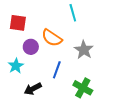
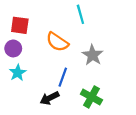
purple circle: (31, 47) -> (13, 48), moved
black arrow: (33, 89) -> (50, 98), moved

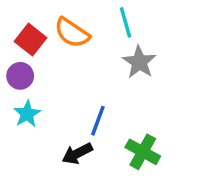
red square: (20, 25) -> (31, 40), turned 30
orange semicircle: (57, 42) -> (72, 33), moved
gray star: (93, 55) -> (139, 62), moved

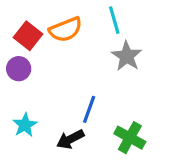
orange semicircle: (72, 33) -> (66, 30), turned -56
cyan star: (27, 114) -> (25, 125), moved

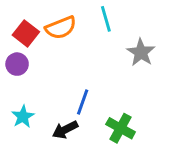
gray star: (127, 56) -> (141, 52), moved

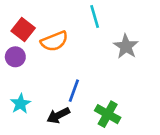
orange semicircle: (61, 28) -> (54, 41), moved

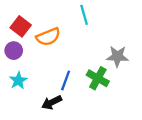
gray star: (126, 46) -> (117, 56), moved, turned -30
cyan star: (21, 104) -> (18, 81), moved
green cross: (108, 114) -> (98, 78), moved

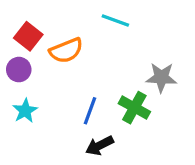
cyan line: (84, 15) -> (115, 20), turned -54
black arrow: (52, 102) -> (100, 146), moved

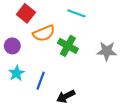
red square: (28, 36) -> (26, 13), moved
green cross: (134, 108) -> (68, 46), moved
blue line: (90, 111) -> (41, 81), moved

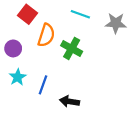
orange semicircle: (44, 33) -> (46, 35), turned -50
gray star: (107, 51) -> (116, 23), moved
black arrow: (66, 96) -> (69, 101), turned 36

